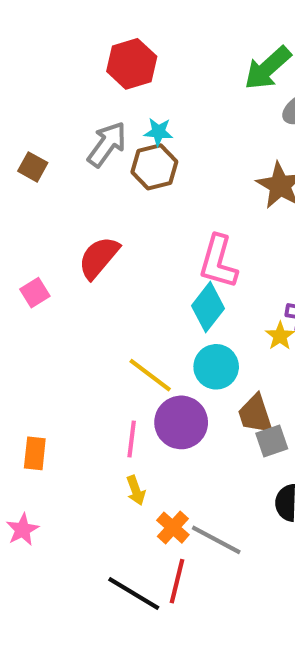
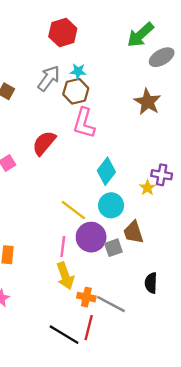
pink L-shape: (218, 262) -> (84, 123), moved
gray square: (272, 441) -> (113, 248), moved
yellow arrow: (136, 490) -> (65, 276), size x1.6
orange cross: (173, 528) -> (86, 297), turned -30

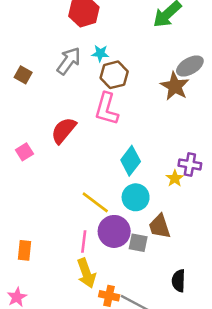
gray ellipse: (162, 57) -> (190, 66), moved
brown hexagon: (76, 91) -> (114, 75), moved
gray square: (113, 248) -> (138, 243), turned 30

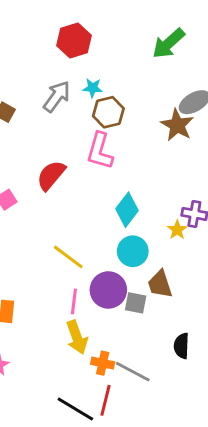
yellow line: (95, 202) -> (68, 257), moved

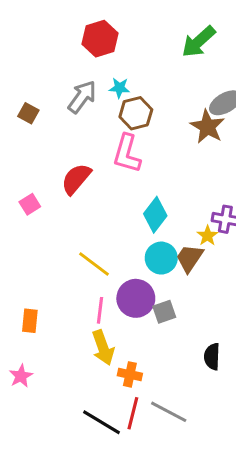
brown trapezoid: (160, 284) -> (190, 258), moved, turned 52
gray square: (136, 303) -> (164, 312), turned -30
gray line: (133, 372) -> (169, 412), moved

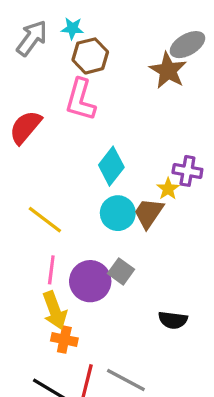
purple circle: (136, 298) -> (90, 281), moved
gray square: (164, 312) -> (121, 271), turned -35
black semicircle: (212, 357) -> (173, 320), turned -85
orange cross: (130, 374) -> (64, 340), moved

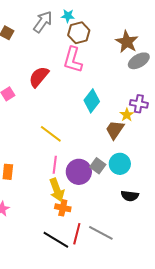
gray ellipse: (187, 45) -> (139, 61), moved
cyan circle: (118, 213) -> (120, 164), moved

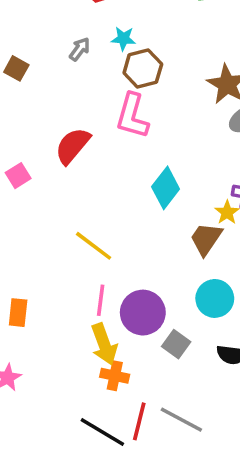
gray arrow: (43, 22) -> (80, 49), size x0.6
gray square: (98, 166) -> (176, 344), moved

